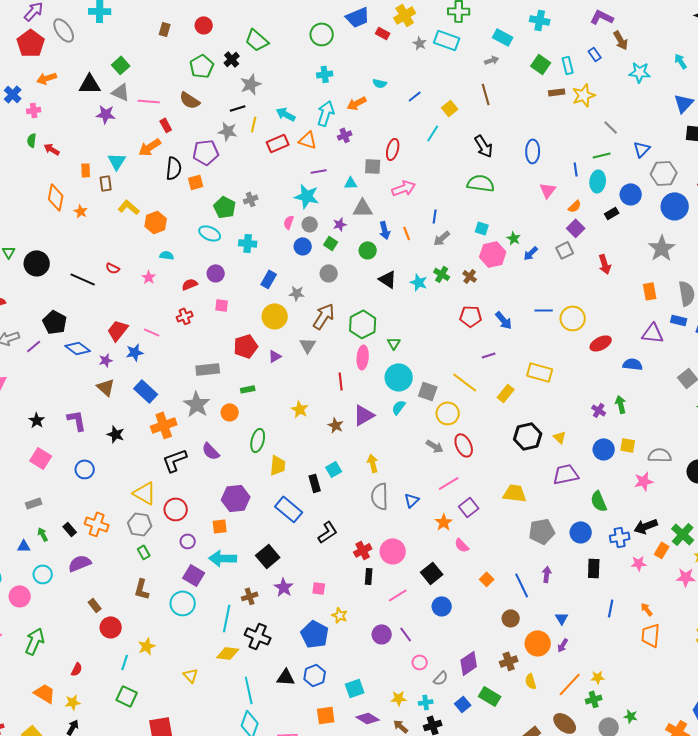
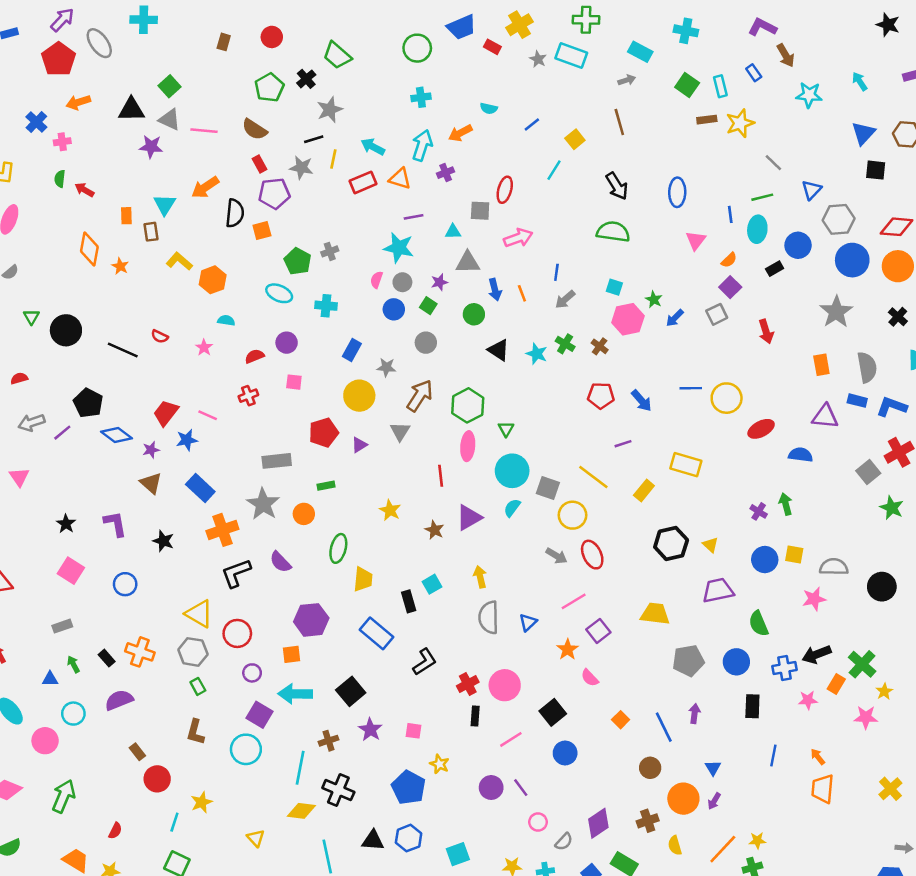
red rectangle: (166, 125) -> (259, 164), moved

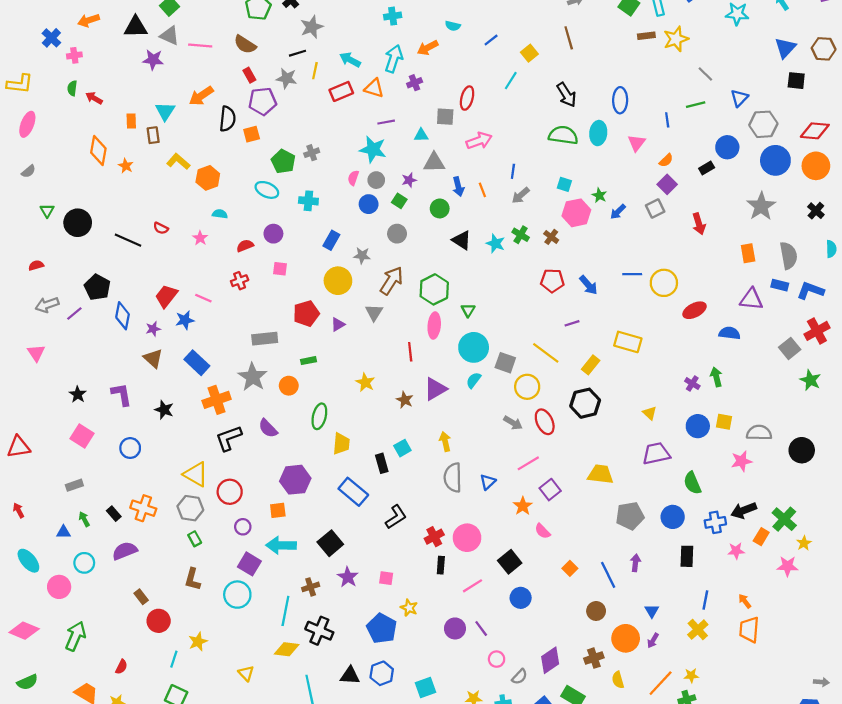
cyan ellipse: (757, 229) -> (598, 133), moved
blue diamond: (117, 435) -> (122, 316), turned 64
black hexagon: (671, 543) -> (585, 403), moved
yellow cross: (890, 789) -> (698, 630), moved

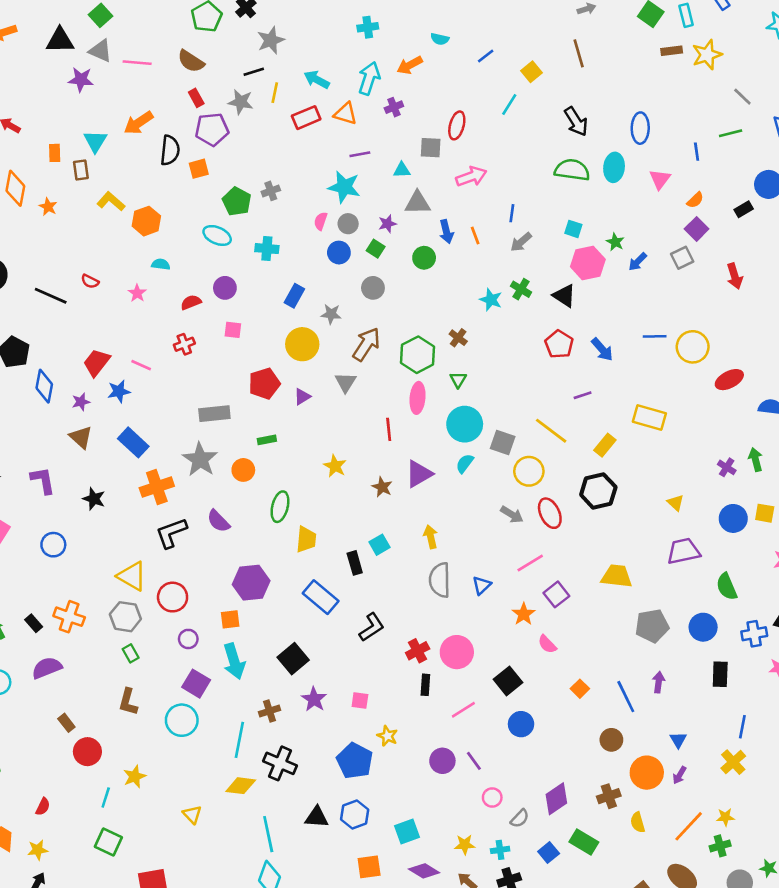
brown cross: (551, 237) -> (458, 338), moved
black triangle: (462, 240) -> (564, 296), moved
red pentagon: (552, 281) -> (559, 344), turned 30
cyan arrow: (281, 545) -> (234, 661), turned -108

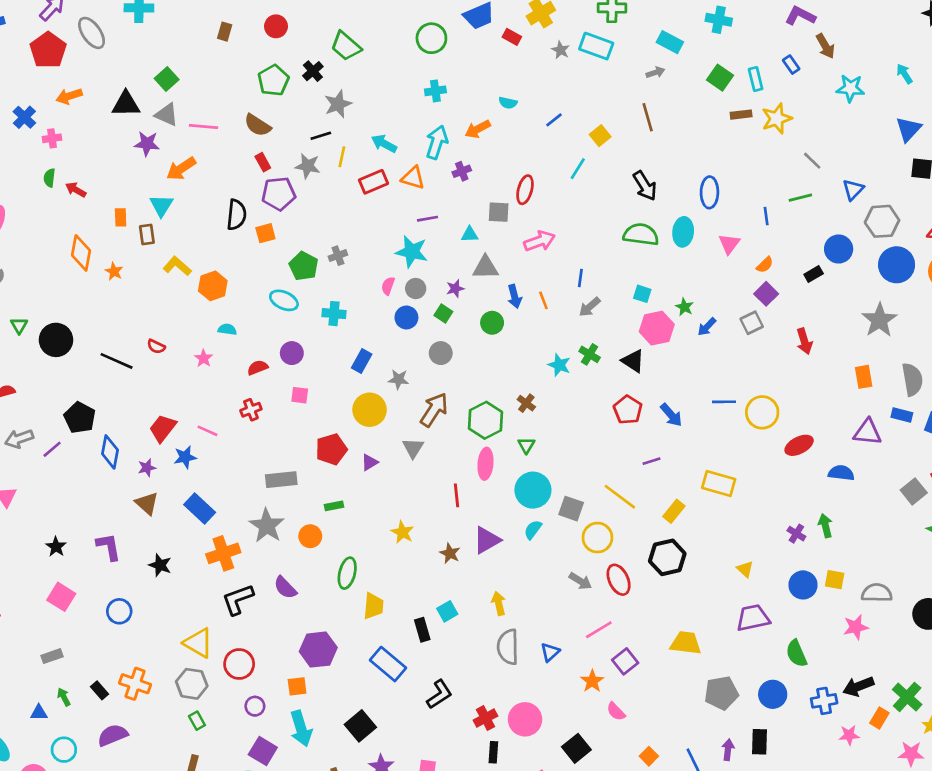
orange arrow: (138, 123) -> (181, 169), moved
black rectangle: (720, 674) -> (760, 742), moved

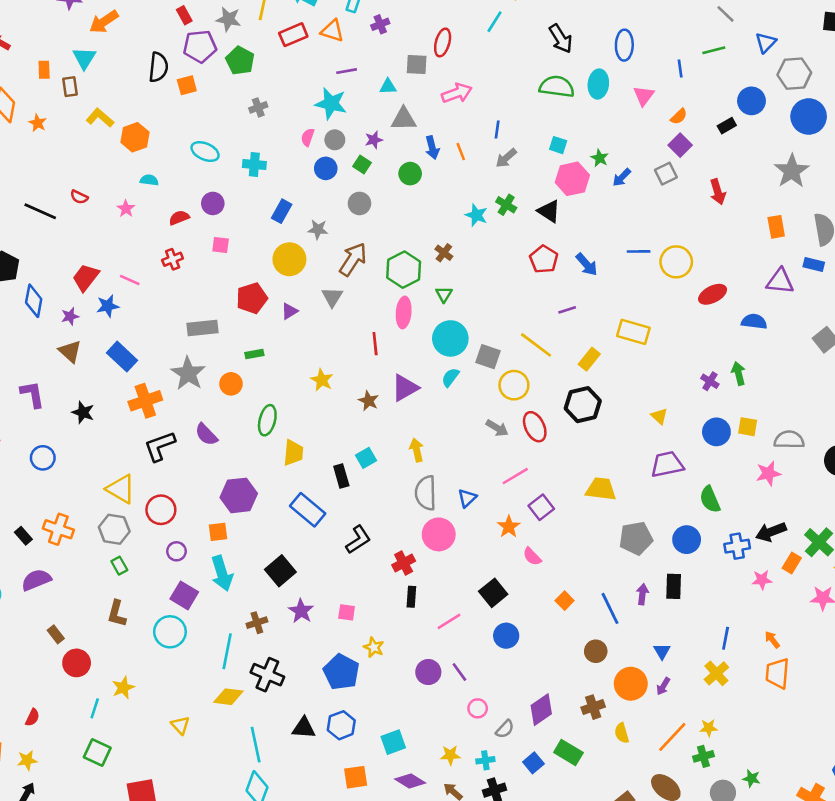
green pentagon: (304, 266) -> (240, 61), moved
pink circle: (525, 719) -> (439, 534), moved

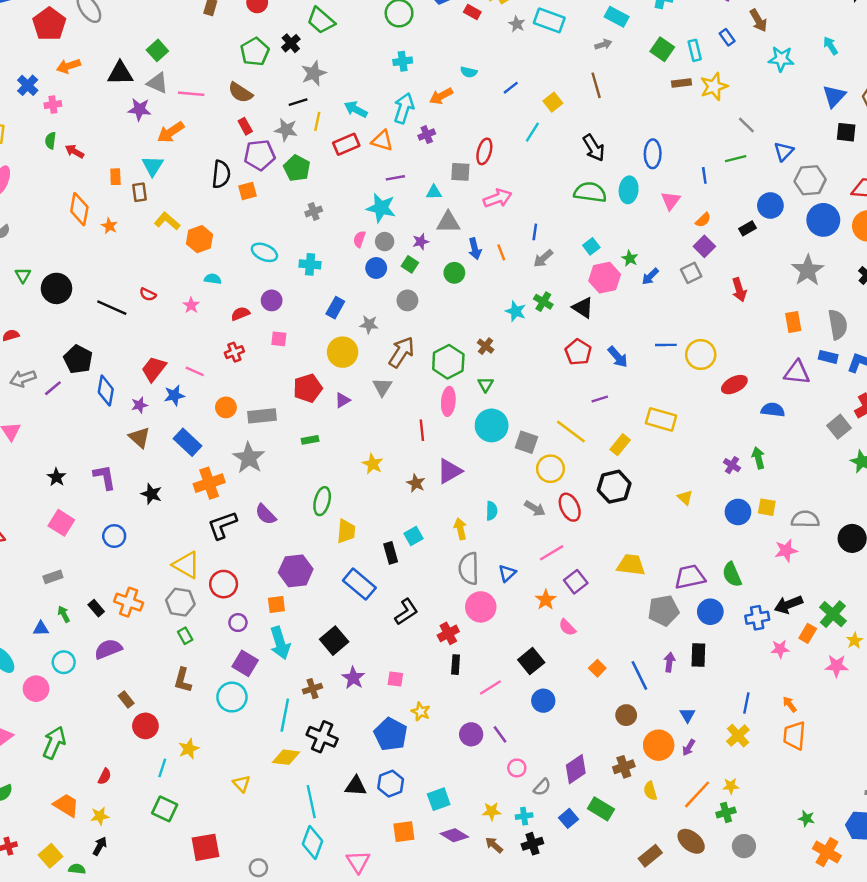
cyan square: (558, 145) -> (591, 246), turned 35
cyan semicircle: (450, 377) -> (492, 511), moved, turned 144
orange circle: (231, 384) -> (226, 407), moved
purple trapezoid: (667, 464) -> (690, 577), moved
green star: (751, 778) -> (806, 818), moved

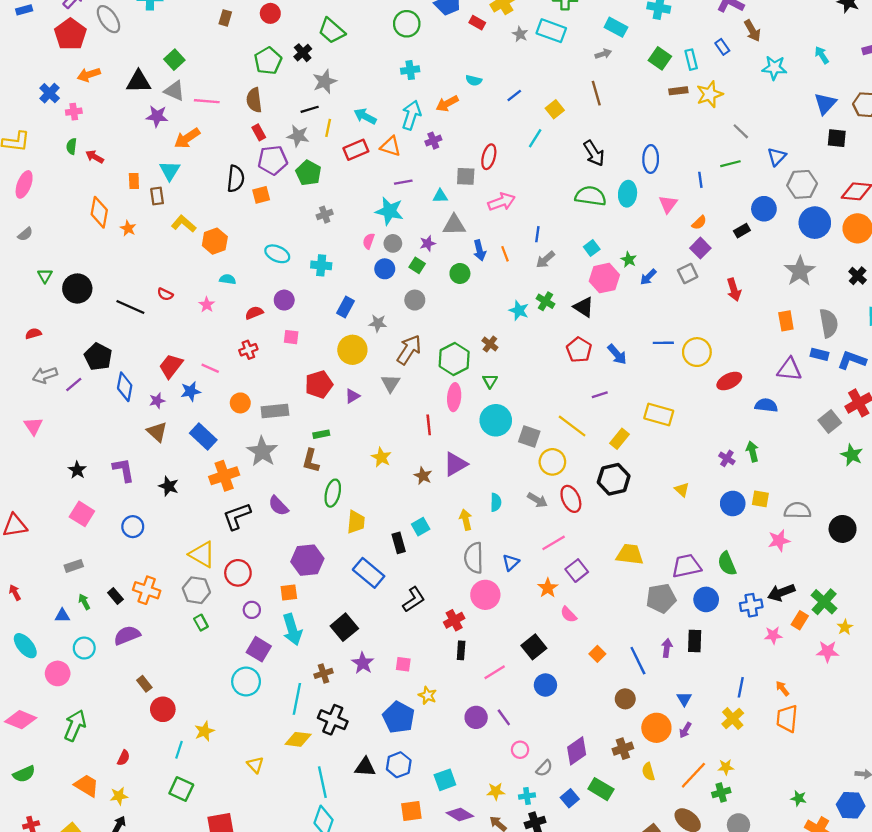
brown semicircle: (240, 93) -> (254, 100), turned 50
brown L-shape: (183, 680) -> (311, 461), moved

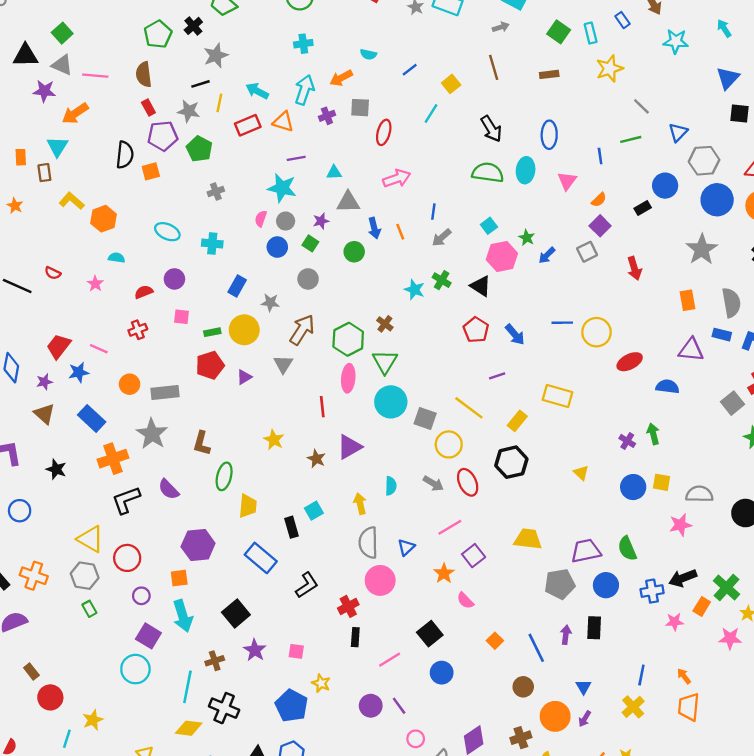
brown rectangle: (678, 91) -> (549, 74), moved
gray square: (466, 176) -> (360, 108), moved
green triangle: (490, 381) -> (385, 362), size x1.6
green rectangle: (321, 434) -> (212, 332), moved

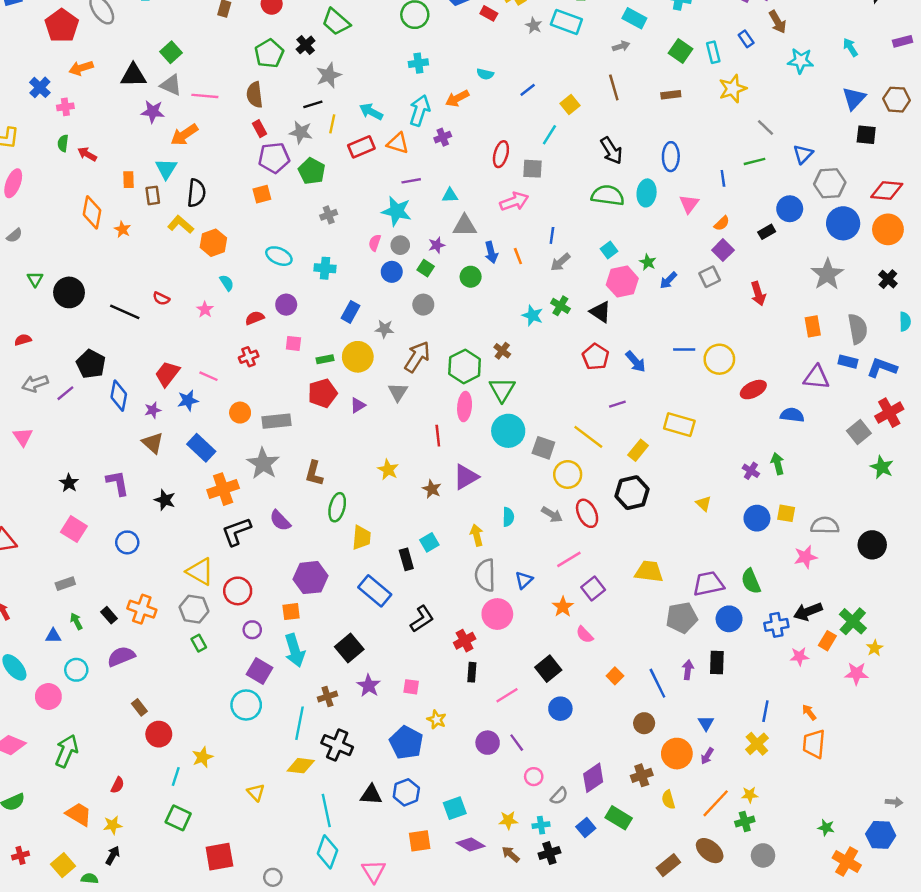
gray square: (360, 108) -> (532, 169), moved
black semicircle: (125, 155) -> (196, 193), moved
cyan semicircle: (117, 258) -> (227, 283), turned 49

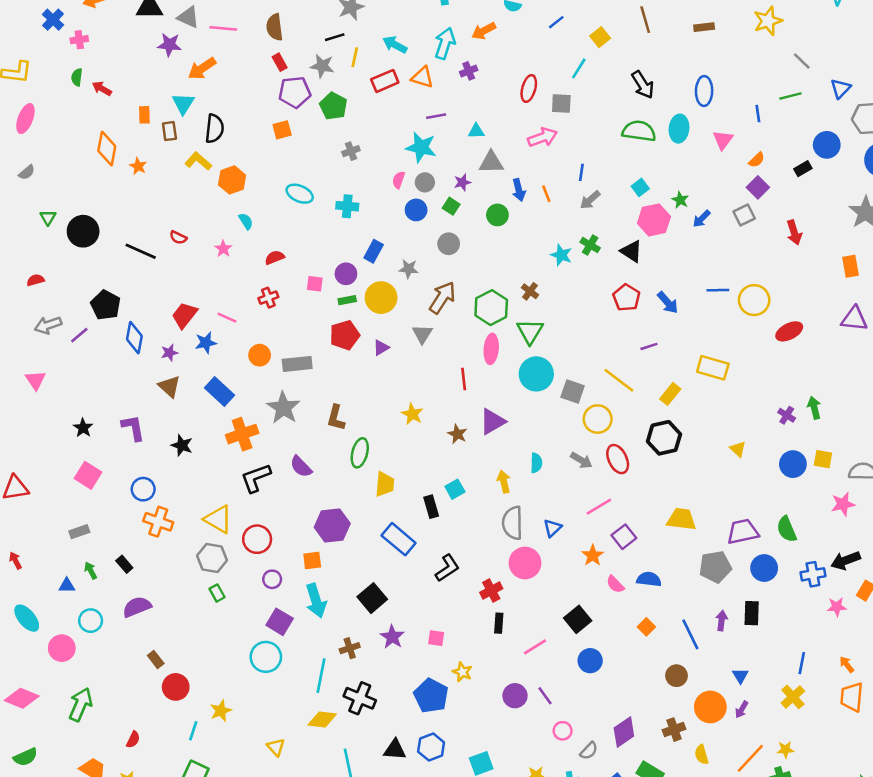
purple circle: (286, 305) -> (346, 274), moved
blue semicircle: (792, 415) -> (649, 579), moved
orange cross: (142, 609) -> (158, 522), moved

